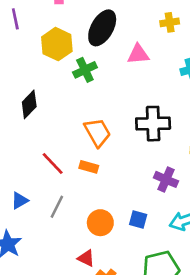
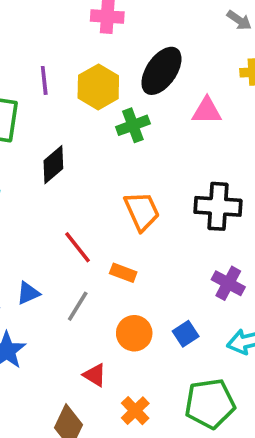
purple line: (15, 19) -> (44, 80), moved
orange rectangle: (89, 167) -> (123, 273), moved
blue square: (138, 219) -> (186, 334), turned 36
red triangle: (86, 258) -> (95, 375), moved

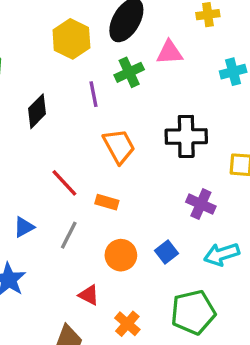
purple line: (44, 80) -> (93, 94), moved
green cross: (133, 125) -> (129, 72), moved

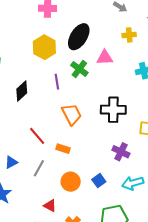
green cross: (129, 72) -> (79, 69), turned -30

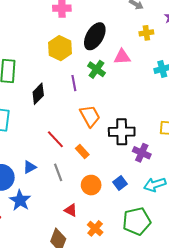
black cross: (113, 110) -> (122, 132), moved
orange rectangle: (63, 149) -> (82, 151), turned 32
gray line: (39, 168) -> (58, 172), turned -48

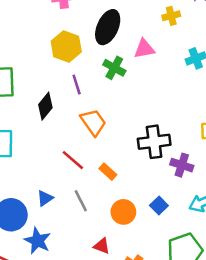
purple line: (74, 83) -> (77, 85), moved
orange trapezoid: (90, 116) -> (93, 122), moved

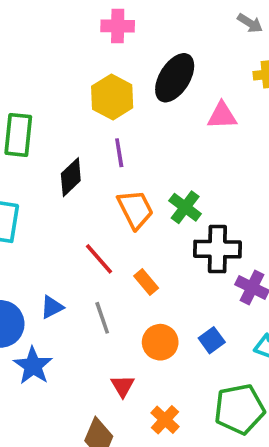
green cross: (114, 68) -> (185, 207), moved
red triangle: (102, 246) -> (123, 386), turned 30

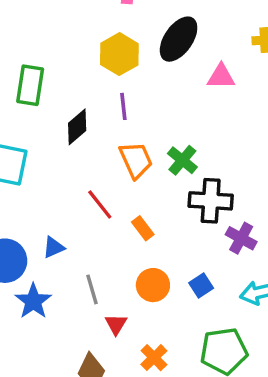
gray line: (102, 318) -> (92, 289), moved

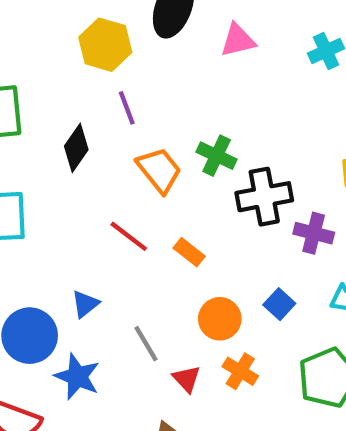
orange cross: (154, 358) -> (240, 371), moved

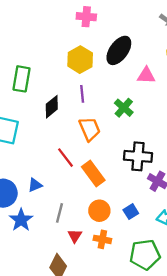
green cross: (217, 156) -> (124, 108), moved
orange rectangle: (189, 252) -> (93, 174), size x1.6
gray line: (146, 344) -> (60, 213), turned 30
orange cross: (240, 371) -> (102, 239), turned -36

